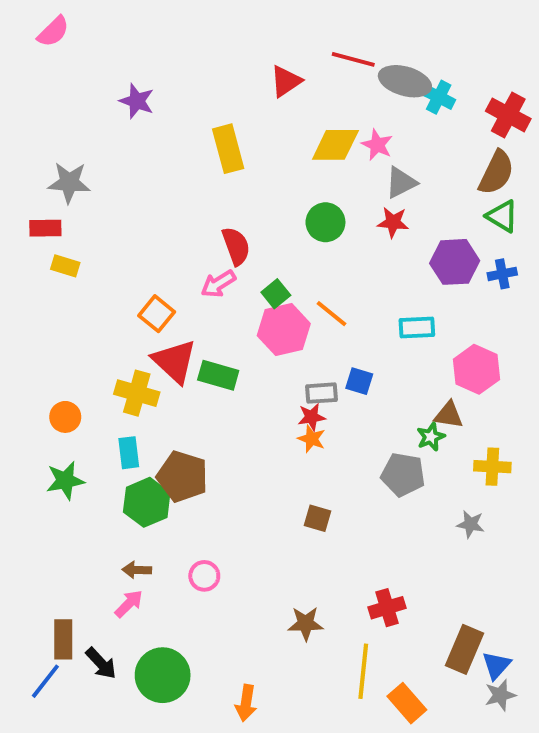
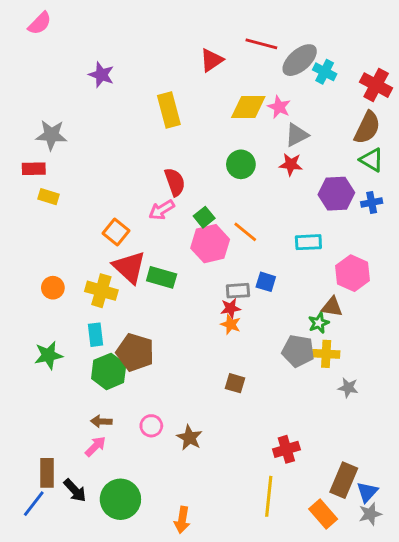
gray ellipse: (405, 81) -> (300, 60), turned -57
orange circle: (65, 417) -> (53, 288), moved
yellow cross: (492, 467) -> (326, 354), moved
brown star: (306, 624) -> (189, 438), moved, turned 30
orange rectangle: (407, 703) -> (323, 514), moved

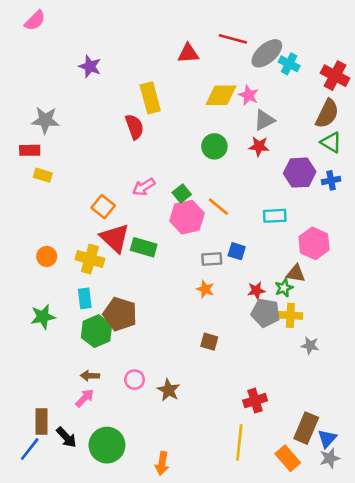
red triangle: (212, 60) -> (188, 53), turned 30
red semicircle: (175, 182) -> (134, 127), moved
red star: (231, 308) -> (256, 290), moved

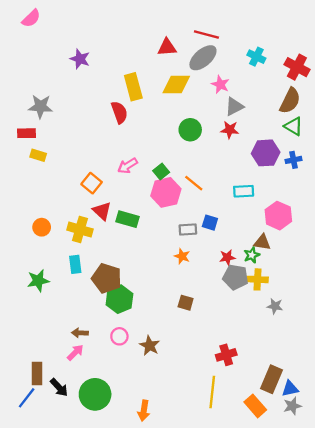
gray ellipse: (267, 53) -> (203, 58), moved
yellow diamond: (221, 95) -> (176, 84), moved
red triangle: (115, 238) -> (102, 211), size x0.7
green hexagon: (96, 331) -> (119, 299), moved
blue triangle: (327, 439) -> (290, 389), turned 36

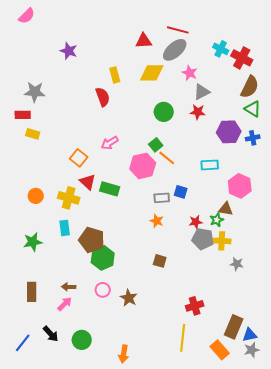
red cross: (297, 67) -> (242, 58), moved
yellow rectangle: (133, 87) -> (115, 75), size x0.7
green square: (161, 172) -> (156, 145), moved
brown rectangle: (37, 373) -> (32, 292), moved
green circle: (95, 394) -> (82, 340), size x0.7

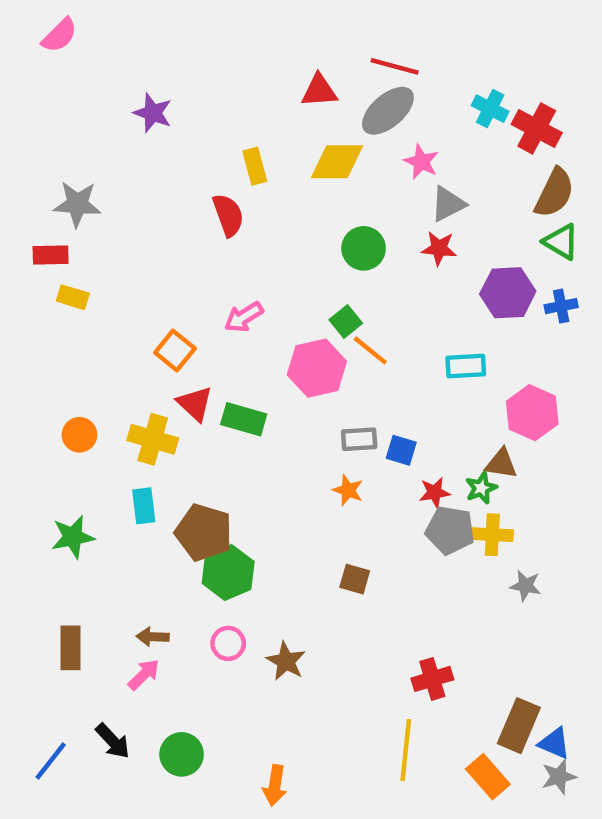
blue square: (181, 192) -> (401, 450), moved
blue triangle: (250, 335) -> (554, 743), turned 35

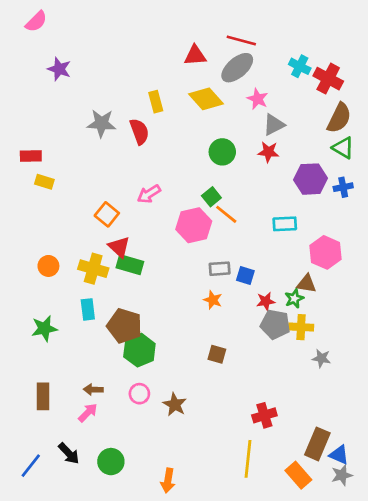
purple star: (153, 113) -> (59, 69), moved
yellow diamond: (337, 162) -> (206, 99), turned 48
gray star: (77, 204) -> (101, 123), moved
green rectangle: (244, 419) -> (130, 265), moved

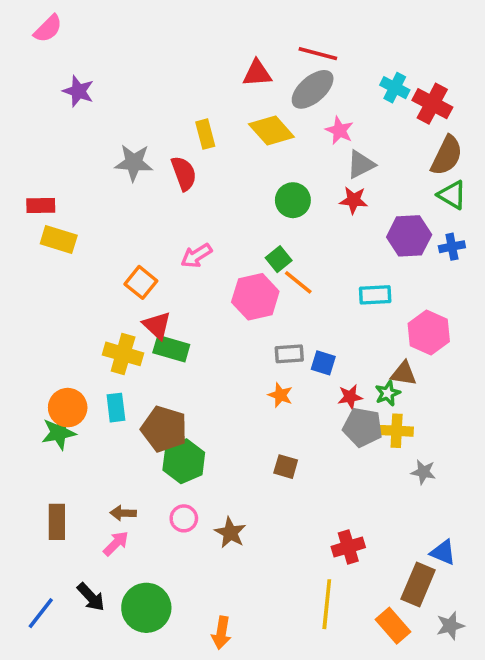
yellow rectangle: (44, 182) -> (59, 240), size x1.4
orange circle: (48, 266) -> (68, 408), moved, size x1.4
blue triangle: (339, 455) -> (443, 552), moved
green circle: (111, 462) -> (146, 608), size x1.4

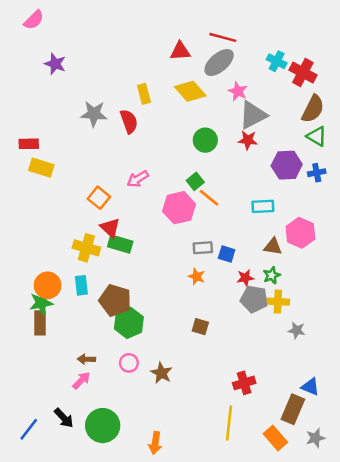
gray triangle: (361, 164) -> (253, 115), size x1.4
brown triangle: (404, 374) -> (273, 247), moved
brown rectangle: (57, 522) -> (40, 323), moved

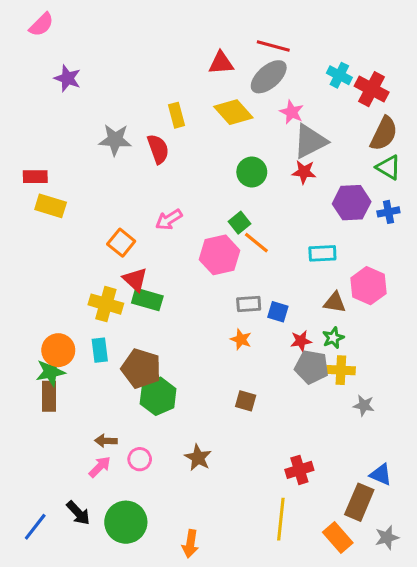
pink circle: (129, 363) -> (140, 459), moved

